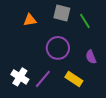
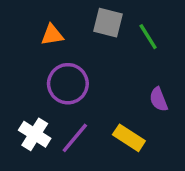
purple circle: (58, 48) -> (68, 84), moved

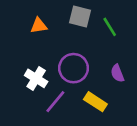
purple circle: (68, 84) -> (74, 68), moved
white cross: (35, 134) -> (36, 78), moved

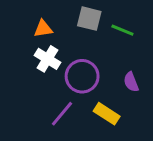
green line: (110, 27) -> (122, 30), turned -36
white cross: (36, 78) -> (48, 59), moved

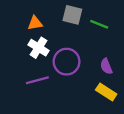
purple line: (62, 114) -> (37, 80), moved, turned 35
yellow rectangle: (107, 114) -> (106, 92), moved

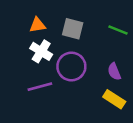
gray square: (72, 15) -> (73, 29), moved
green line: (99, 24) -> (118, 30), moved

